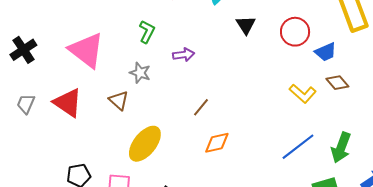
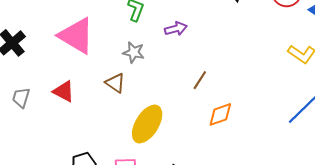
red triangle: (68, 103) -> (64, 91), size x0.7

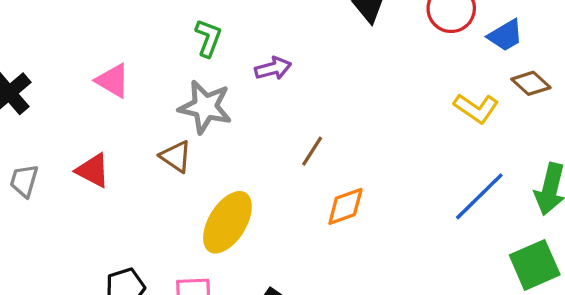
pink triangle: (76, 36) -> (113, 81), size x0.6
gray star: (134, 52) -> (205, 107), size x1.5

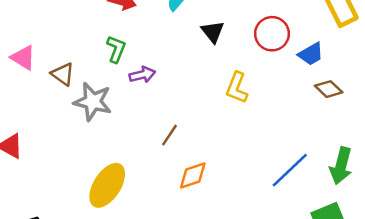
green L-shape: (208, 38) -> (116, 49), moved
pink triangle: (113, 81) -> (23, 58), moved
yellow L-shape: (476, 108) -> (237, 88), moved, turned 76
brown triangle: (176, 156) -> (63, 74), moved

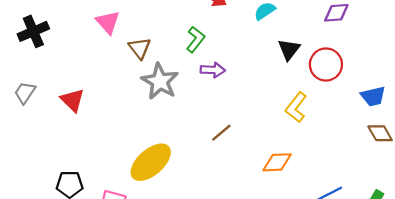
red circle: (272, 34) -> (326, 65), moved
orange diamond: (193, 175) -> (277, 162), moved

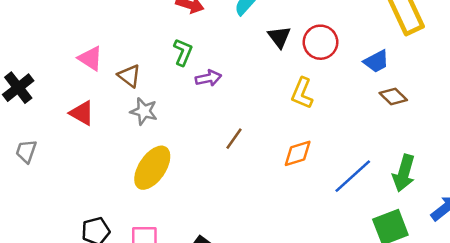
gray star: (160, 81) -> (144, 111), moved, size x0.7
red triangle: (72, 100) -> (82, 113), moved
yellow ellipse: (151, 162) -> (152, 168), moved

